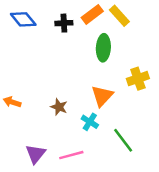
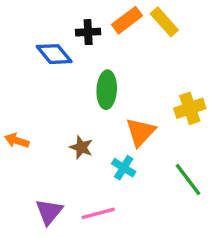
blue diamond: (23, 19) -> (54, 54), moved
green ellipse: (103, 48) -> (107, 90), moved
green line: (123, 140) -> (188, 180), moved

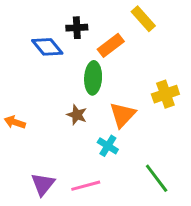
orange rectangle: (127, 20) -> (111, 45), moved
brown star: (81, 147) -> (77, 115), moved
green line: (188, 180) -> (157, 178), moved

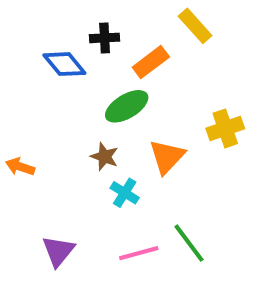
green ellipse: (93, 78) -> (127, 106), turned 56
cyan cross: (108, 146) -> (125, 193), moved
green line: (157, 178) -> (189, 243), moved
pink line: (86, 186) -> (139, 253), moved

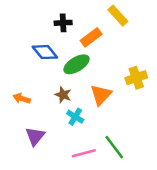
blue diamond: (64, 64) -> (45, 52), moved
orange arrow: (20, 167) -> (22, 98), moved
purple triangle: (58, 251) -> (35, 136), moved

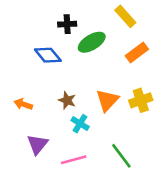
orange rectangle: (91, 37) -> (137, 53), moved
green ellipse: (76, 64) -> (92, 42), moved
yellow cross: (136, 78) -> (141, 100), moved
pink line: (84, 153) -> (74, 160), moved

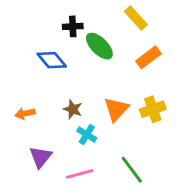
green ellipse: (92, 42) -> (99, 46), turned 76
orange arrow: (23, 104) -> (25, 113), turned -30

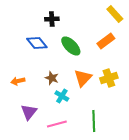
yellow rectangle: (136, 18) -> (115, 14), moved
green ellipse: (99, 46) -> (71, 46), moved
green line: (132, 170) -> (94, 121), turned 35

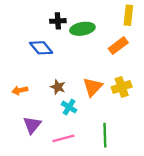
yellow rectangle: (115, 14) -> (128, 15), turned 48
green ellipse: (71, 46) -> (82, 29), moved, turned -55

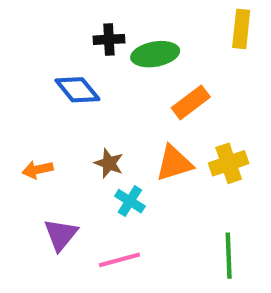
orange rectangle: (118, 46) -> (191, 102), moved
orange triangle: (93, 87) -> (174, 163), turned 30
green line: (105, 135) -> (229, 256), moved

